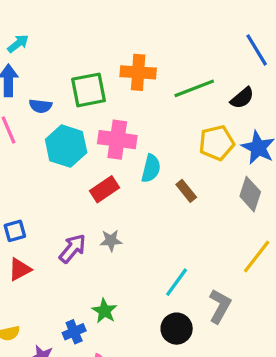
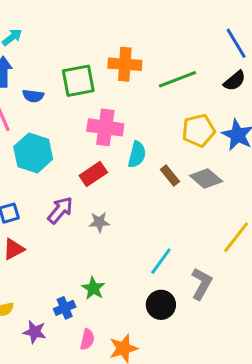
black semicircle: (242, 98) -> (235, 81), moved
cyan hexagon: (66, 146) -> (33, 153), moved
gray diamond: (250, 194) -> (206, 179), moved, turned -68
purple arrow: (72, 248) -> (60, 210), moved

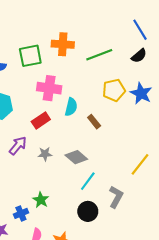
gray diamond: (206, 179) -> (76, 157), moved

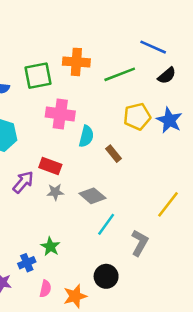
blue line: (140, 30) -> (153, 47), moved, turned -35
red rectangle: (41, 121) -> (50, 166), moved, turned 54
black circle: (88, 211) -> (106, 276), moved

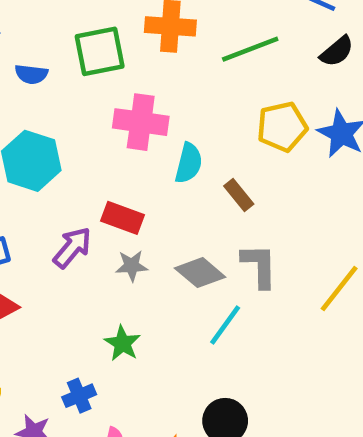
gray L-shape: (140, 243) -> (259, 266), moved, turned -30
green star: (50, 247) -> (122, 343), moved

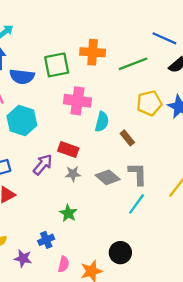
blue semicircle: (31, 74) -> (22, 77), size x1.5
cyan line: (225, 325) -> (137, 204), moved

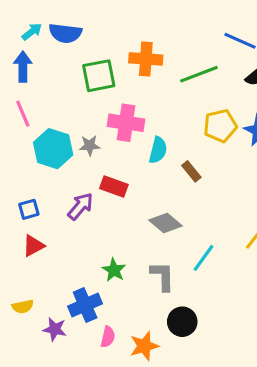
blue semicircle: (22, 77) -> (65, 33), moved
gray star: (73, 174) -> (90, 146), moved
gray L-shape: (138, 174) -> (162, 276), moved
blue cross: (46, 240) -> (85, 305), size x1.5

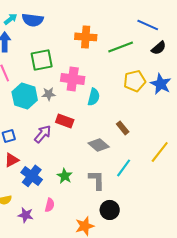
green square: (99, 76) -> (42, 60), moved
brown rectangle: (191, 171) -> (123, 128), moved
blue cross: (85, 305) -> (32, 176), moved, turned -30
pink semicircle: (108, 337) -> (50, 205), moved

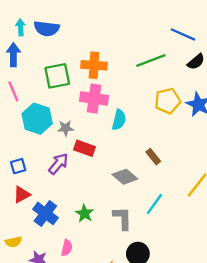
cyan arrow: (11, 19) -> (21, 27), turned -56
orange cross: (86, 37) -> (94, 65), moved
gray star: (49, 94) -> (66, 128), moved

